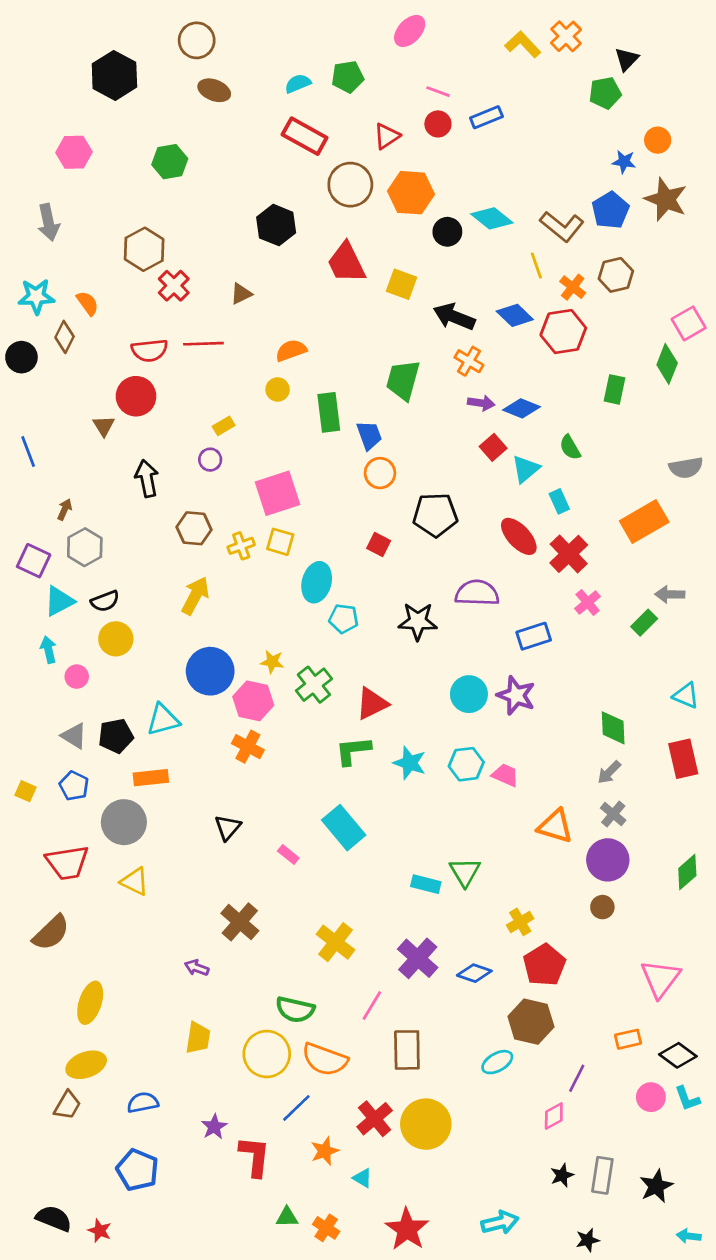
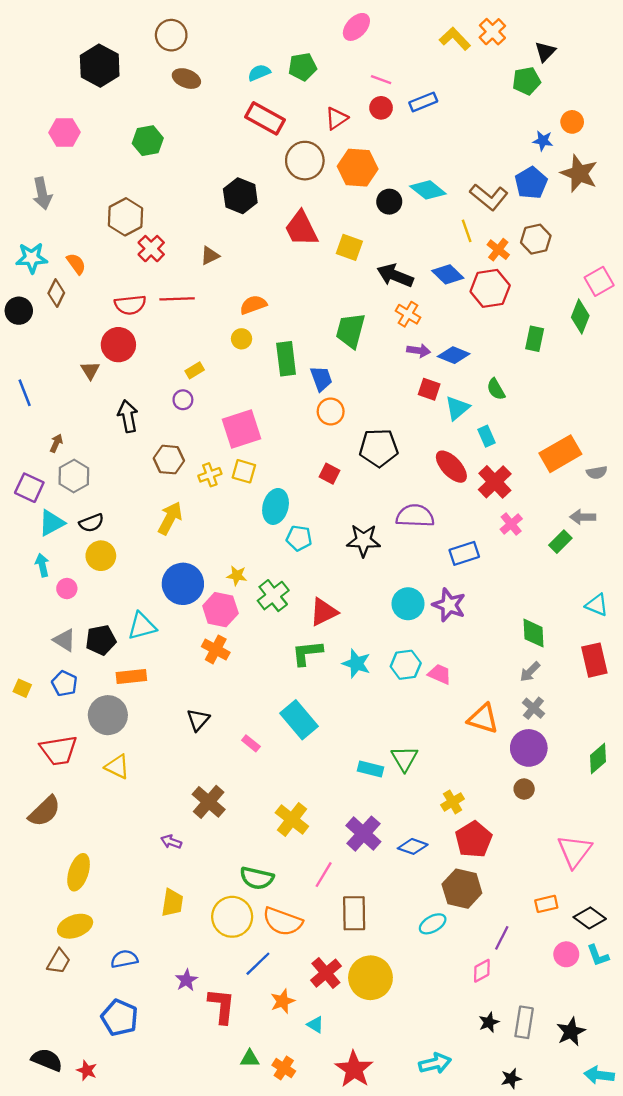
red square: (493, 447) -> (429, 389), turned -30
gray semicircle: (686, 468) -> (597, 472), moved, size x0.7
cyan arrow: (689, 1236) -> (599, 1075), size x1.4

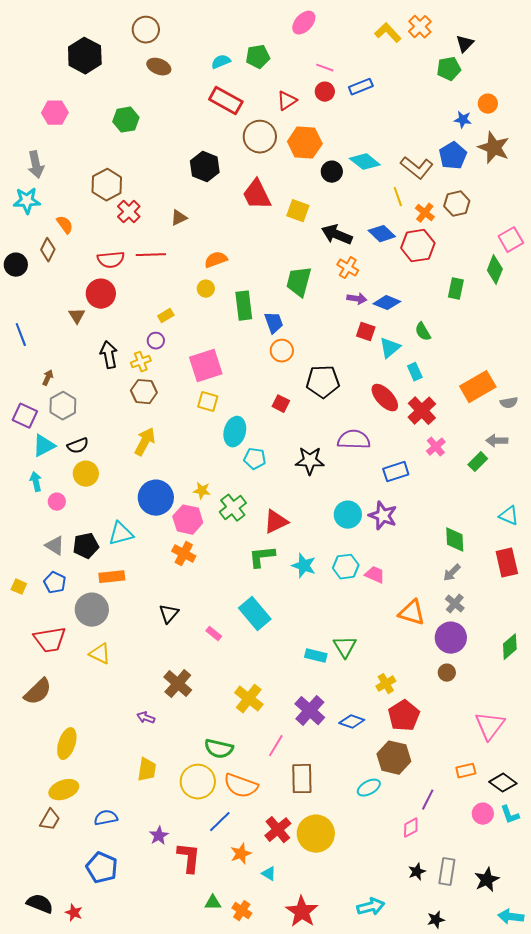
cyan star: (32, 258) -> (27, 201), moved
yellow cross: (210, 475) -> (141, 362), moved

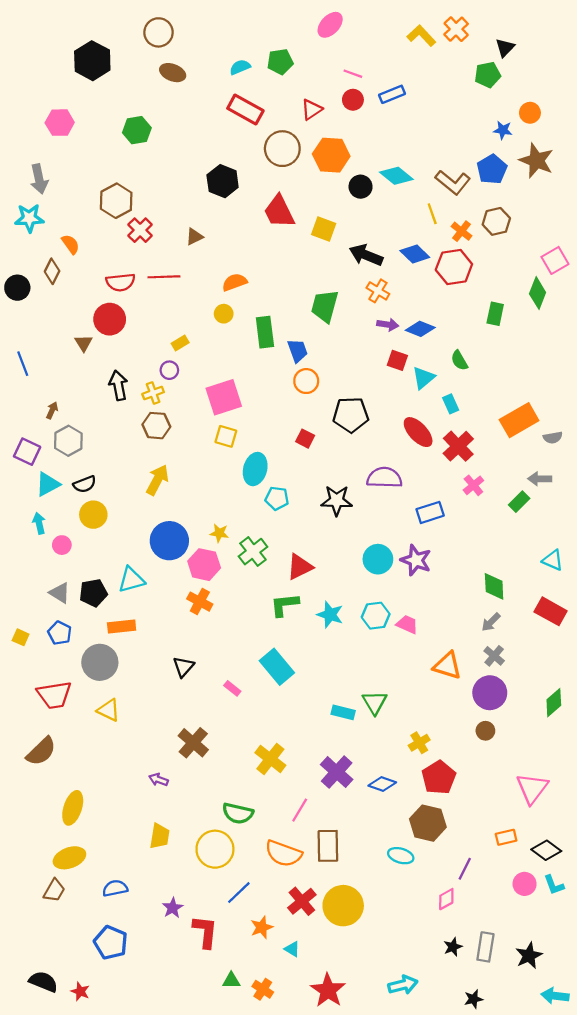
red rectangle: (507, 563) -> (551, 611), turned -48
orange semicircle: (241, 786) -> (283, 853), moved
cyan ellipse: (369, 788) -> (401, 856), turned 45

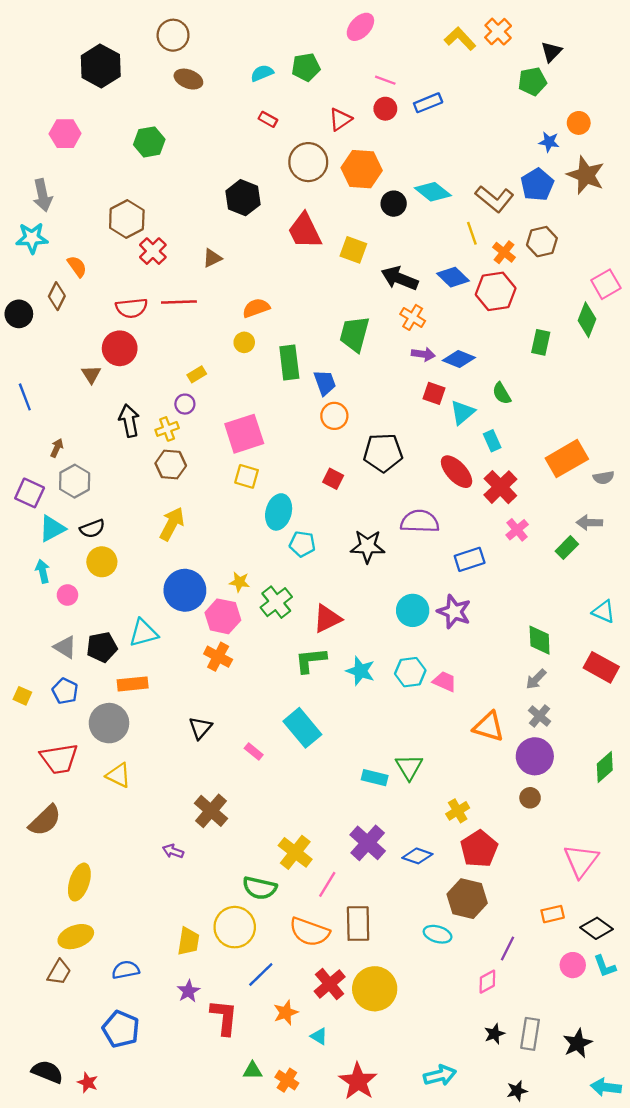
red rectangle: (245, 110) -> (268, 119), size x0.5
yellow cross: (270, 759) -> (295, 852), moved
yellow trapezoid: (160, 836) -> (188, 941), moved

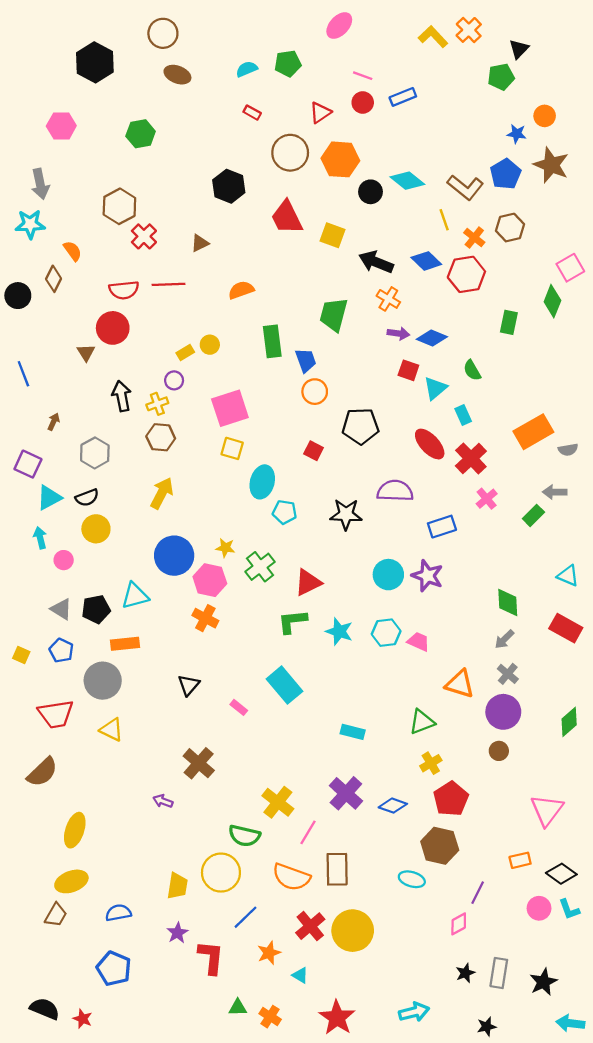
yellow circle: (244, 342) -> (210, 345), moved
gray hexagon: (75, 481) -> (95, 453), moved
green triangle: (409, 767) -> (422, 722), moved, turned 40

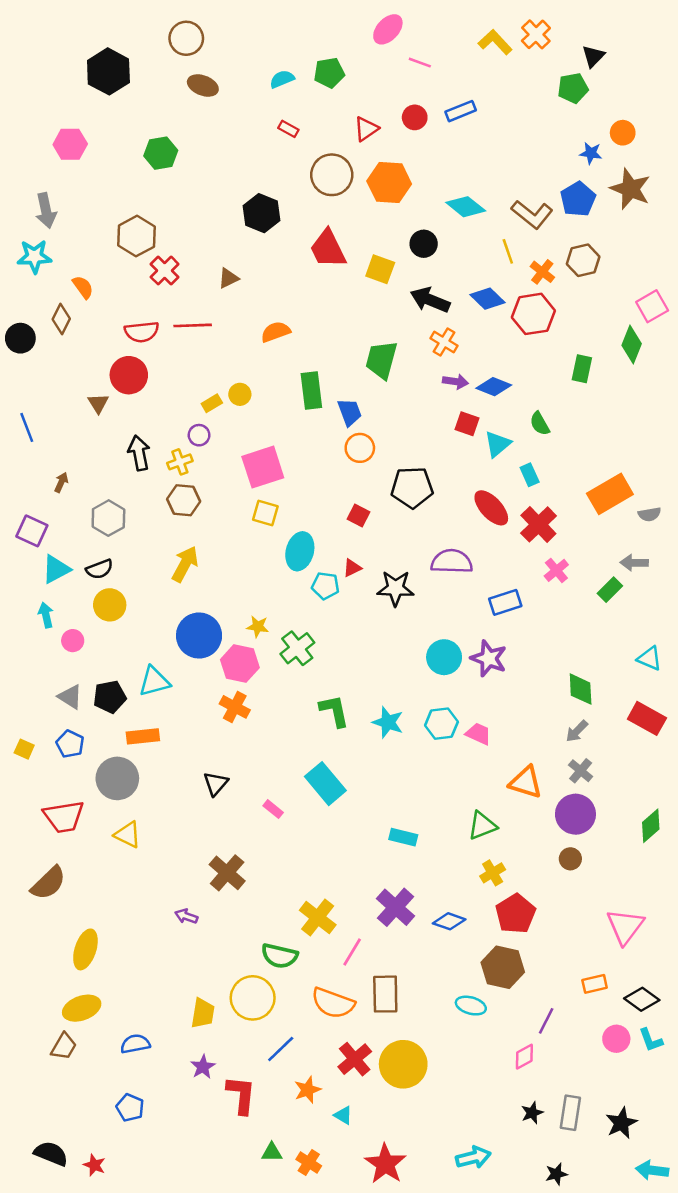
pink line: (363, 76) -> (420, 63), moved
black circle: (371, 192) -> (424, 244), moved
red triangle: (308, 582) -> (352, 568), moved, size x0.6
green L-shape: (292, 621) -> (334, 711), turned 84
blue pentagon: (114, 969) -> (130, 1108), size x0.7

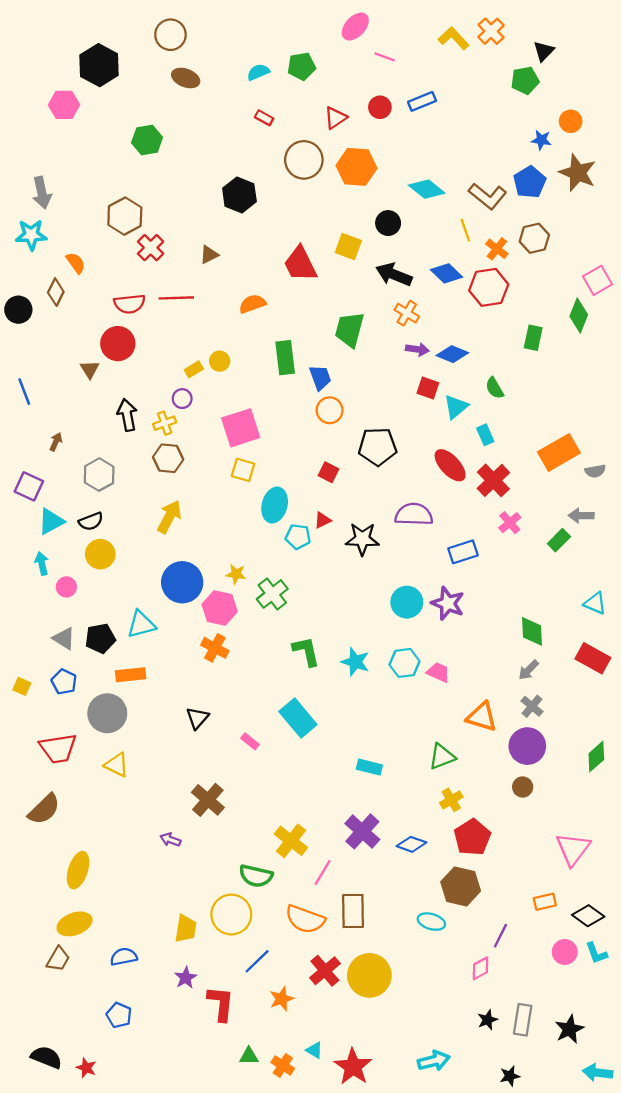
pink hexagon: (70, 144) -> (64, 105), moved
red trapezoid: (328, 249) -> (300, 264), moved
cyan triangle: (343, 1115) -> (314, 1050), moved

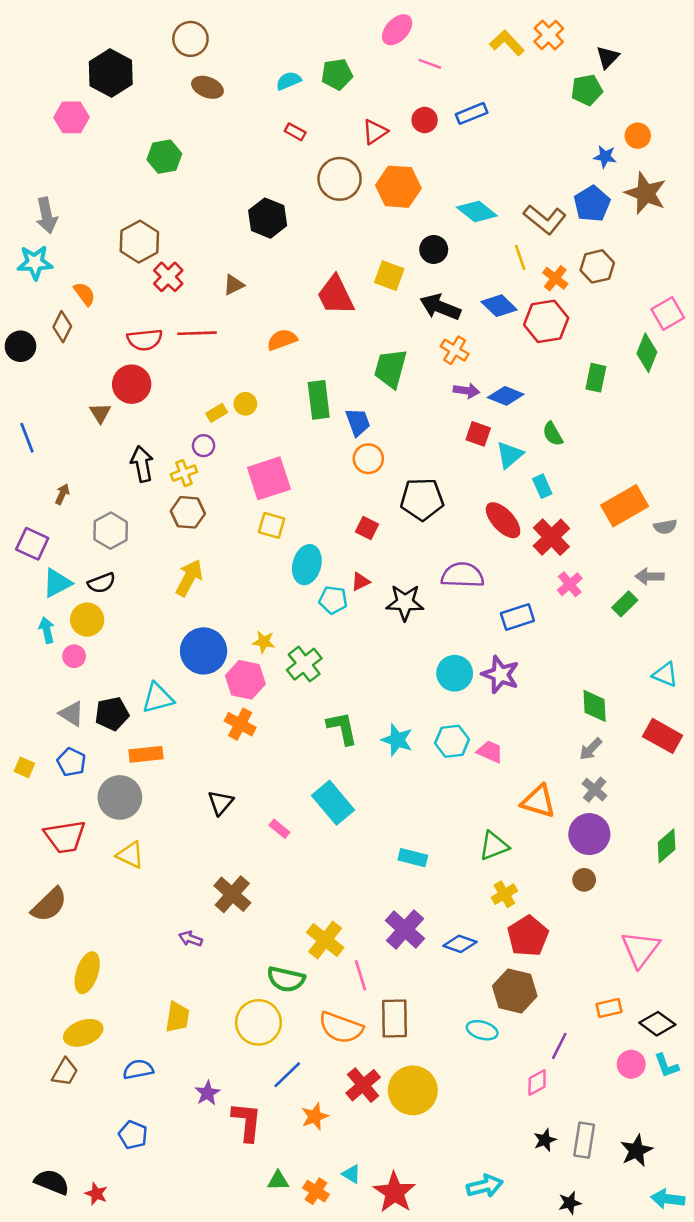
yellow circle: (100, 554) -> (87, 620), moved
pink line: (323, 872) -> (360, 975), turned -48
yellow trapezoid: (186, 929) -> (177, 1017), moved

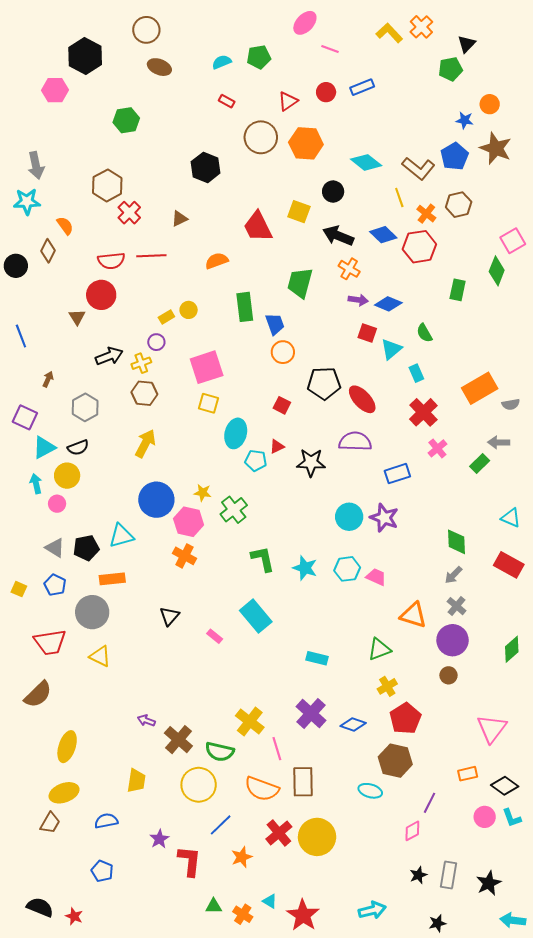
black arrow: (142, 464) -> (109, 356), turned 80
red ellipse: (503, 520) -> (362, 399), moved
brown cross: (232, 894) -> (178, 740), moved

